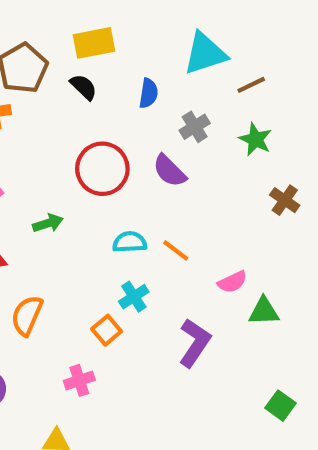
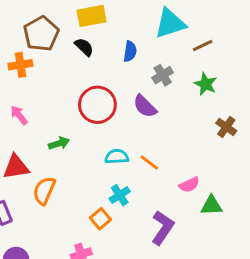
orange semicircle: (27, 315) -> (44, 191), moved

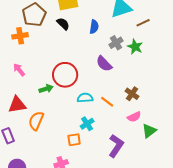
green star: (206, 84) -> (135, 47), moved
red circle: (97, 105) -> (65, 75), moved
brown cross: (226, 127) -> (132, 94), moved
green triangle: (211, 205) -> (149, 131), turned -35
orange square: (100, 219) -> (74, 140), turned 32

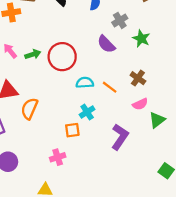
green star: (135, 47) -> (141, 39), moved
green arrow: (46, 89) -> (33, 54), moved

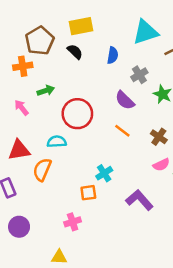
green arrow: (33, 54) -> (46, 91), moved
cyan semicircle: (85, 83) -> (57, 142), moved
orange line: (110, 87) -> (122, 131), moved
purple L-shape: (120, 137) -> (139, 200), turned -75

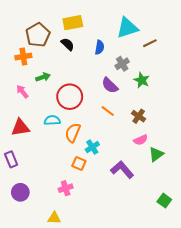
orange semicircle: (42, 170) -> (73, 133), moved
orange square: (88, 193) -> (79, 164), turned 32

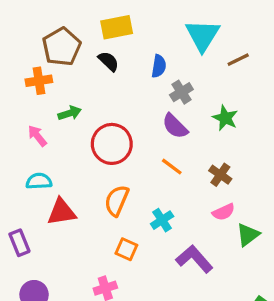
cyan triangle: (127, 28) -> (203, 35), turned -40
gray cross: (122, 64) -> (181, 92), moved
cyan semicircle: (52, 120) -> (39, 181), moved
red triangle: (20, 128) -> (62, 212), moved
cyan cross: (92, 147) -> (162, 220), moved

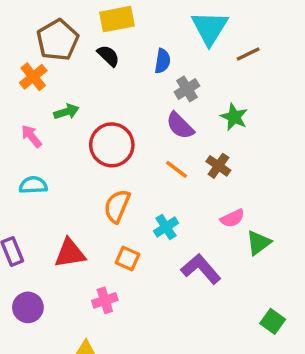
orange cross: (39, 81) -> (33, 77), turned -30
brown cross: (220, 175) -> (218, 166), moved
red triangle: (62, 212) -> (70, 253), moved

